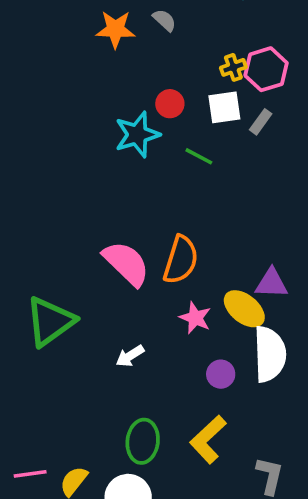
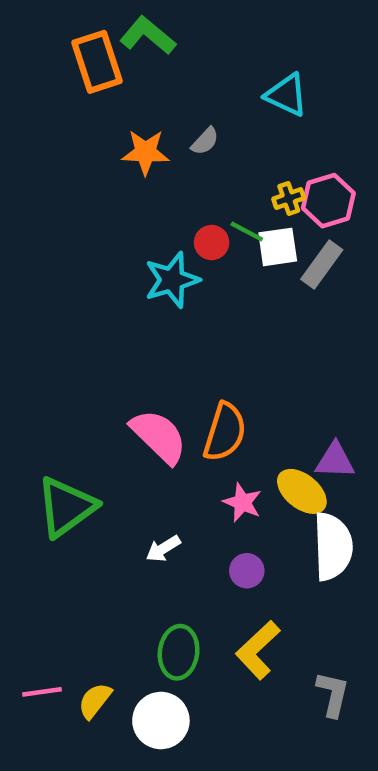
gray semicircle: (164, 20) -> (205, 141), turned 90
gray rectangle: (261, 122) -> (322, 265), size x1.5
green line: (199, 156) -> (247, 231), moved
purple circle: (221, 374) -> (247, 571), moved

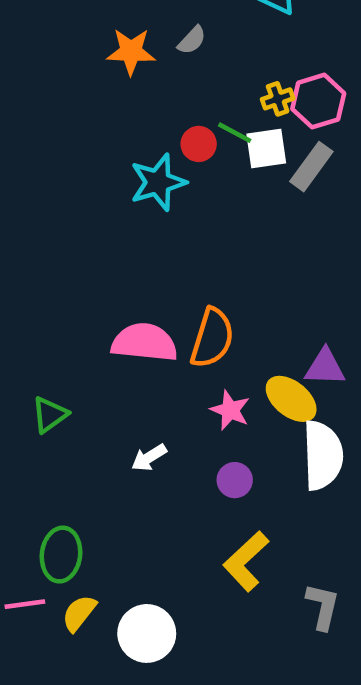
pink semicircle: (159, 436) -> (144, 342), turned -38
green triangle: (66, 507) -> (50, 415), size x0.6
green ellipse: (179, 652) -> (61, 555), moved

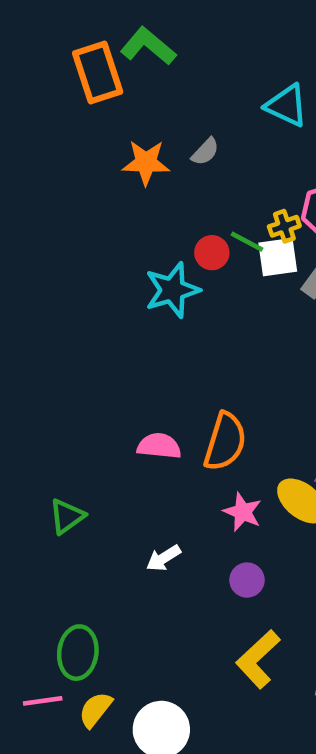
yellow cross: (278, 99) -> (284, 226), moved
pink semicircle: (144, 342) -> (159, 446), size x0.7

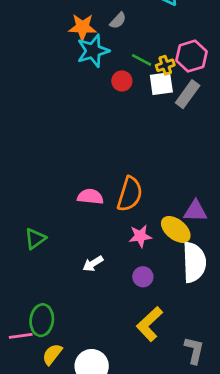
green line: (247, 242) -> (142, 60), moved
cyan star: (172, 290) -> (93, 51), moved
pink star: (243, 512) -> (140, 236), turned -30
pink line: (43, 701) -> (21, 336), moved

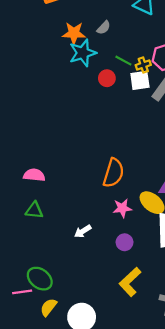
pink semicircle: (90, 197) -> (34, 175), moved
green triangle: (35, 239) -> (34, 210), turned 42
green ellipse: (42, 320) -> (40, 279), turned -60

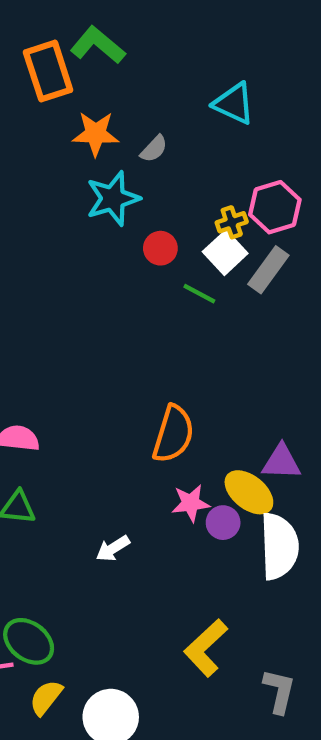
orange star: (74, 33) -> (96, 134), moved
green line: (123, 61) -> (199, 294), moved
white square: (140, 80) -> (225, 253), turned -35
purple circle: (125, 242) -> (223, 523), moved

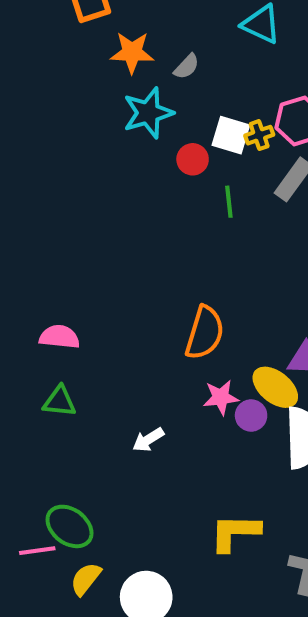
white square: (225, 253) -> (231, 135), moved, turned -30
green line: (199, 294) -> (229, 202), turned 56
yellow L-shape: (206, 648) -> (235, 532), turned 44

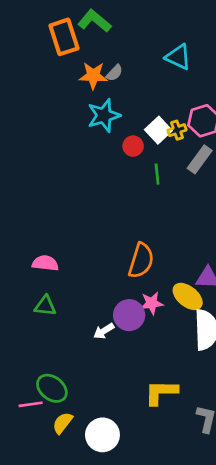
gray semicircle: (187, 67) -> (114, 73), moved
white square: (231, 135) -> (158, 130), turned 30
purple circle: (251, 415) -> (129, 315), moved, size x1.5

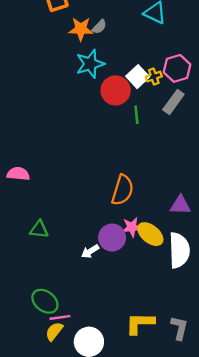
red circle: (133, 146) -> (116, 90), size x1.6
pink semicircle: (45, 263) -> (18, 174), moved
yellow ellipse: (188, 296) -> (150, 234), moved
yellow L-shape: (161, 392) -> (140, 323), moved
pink line: (31, 404) -> (60, 317), moved

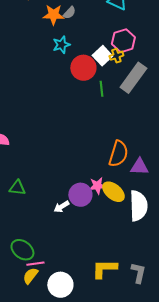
cyan star: (90, 64) -> (61, 45), size x0.7
pink hexagon: (177, 68) -> (123, 41), moved
gray rectangle: (173, 102) -> (133, 78), size x1.4
orange semicircle: (123, 190) -> (118, 154), moved

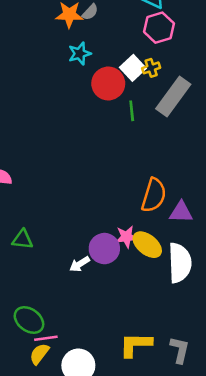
pink hexagon: (123, 41) -> (159, 28), moved

